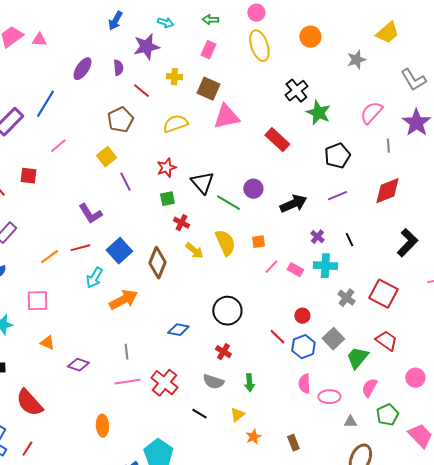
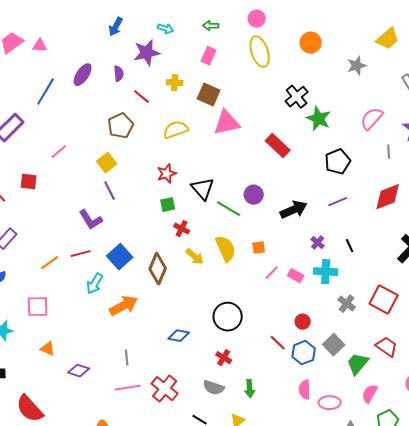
blue line: (45, 104) -> (46, 92), moved
purple line: (125, 182) -> (110, 191), moved

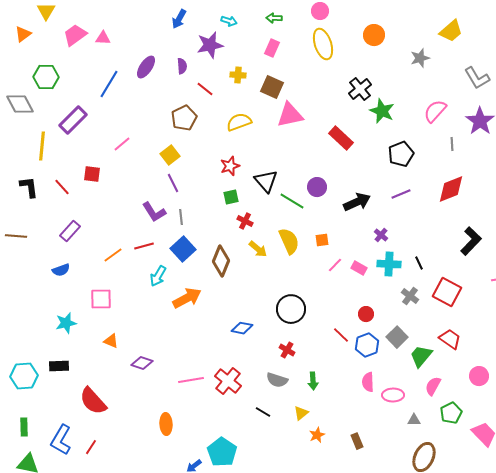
black line: (350, 246) -> (419, 263), moved
gray line: (127, 358) -> (181, 217), moved

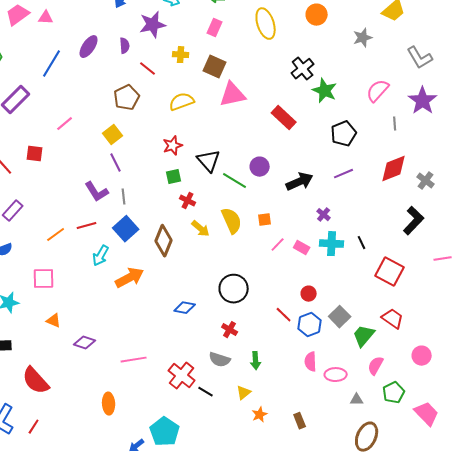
gray cross: (410, 296) -> (426, 181), moved
red cross: (228, 381) -> (182, 376), moved

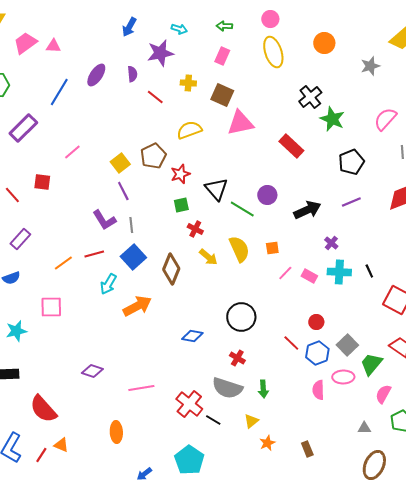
brown pentagon: (127, 98) -> (153, 156), moved
orange triangle: (54, 321) -> (61, 445), moved
gray semicircle: (220, 360) -> (227, 388), size x1.4
pink ellipse: (336, 375) -> (343, 377), moved
cyan pentagon: (165, 432) -> (189, 460), moved

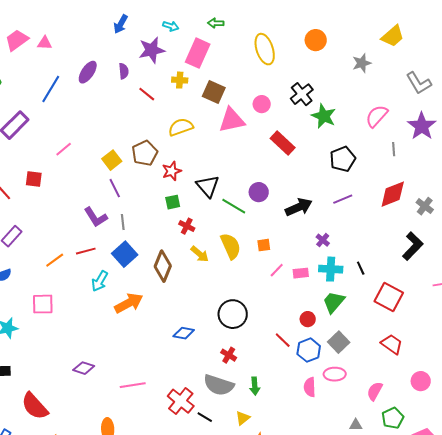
pink circle: (270, 19) -> (262, 104), moved
pink rectangle: (222, 56) -> (198, 53), moved, size x1.6
pink rectangle: (309, 276) -> (301, 273), turned -35
green trapezoid: (371, 364) -> (334, 302), moved

